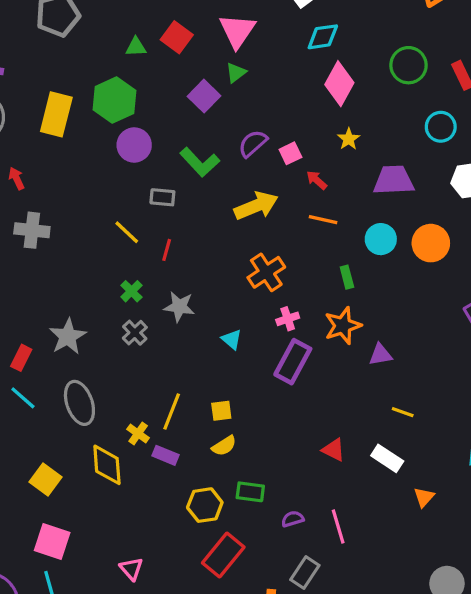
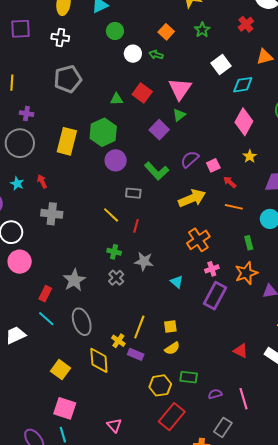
cyan diamond: (323, 37) -> (243, 85), moved
green cross: (131, 291) -> (114, 252), turned -32

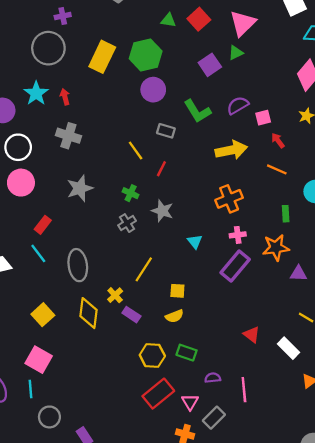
purple cross: (26, 114) -> (63, 16), turned -32
cyan star: (17, 184) -> (36, 93), size x1.5
gray star: (74, 280) -> (80, 188), moved
yellow line: (139, 327) -> (144, 269), moved
pink triangle: (114, 425) -> (190, 402), moved

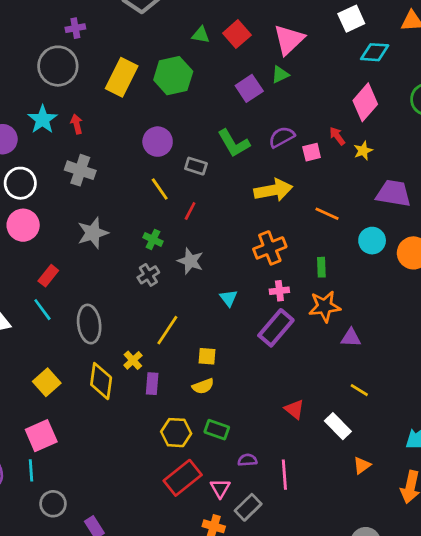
purple circle: (153, 90) -> (158, 142), moved
red arrow: (278, 140) -> (337, 136), moved
green rectangle: (286, 214) -> (321, 267), moved
purple rectangle: (131, 315) -> (152, 384), turned 60
pink square: (39, 360) -> (41, 436), turned 36

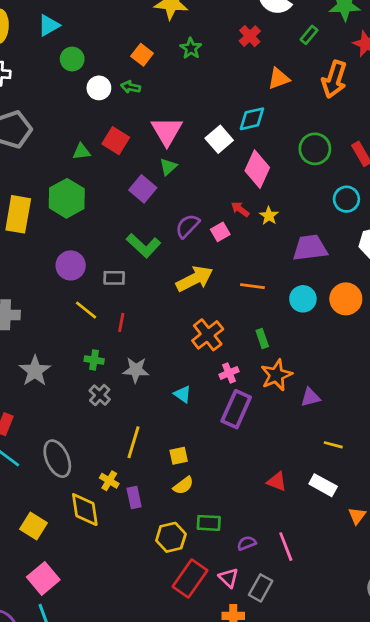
white square: (351, 19) -> (219, 139), moved

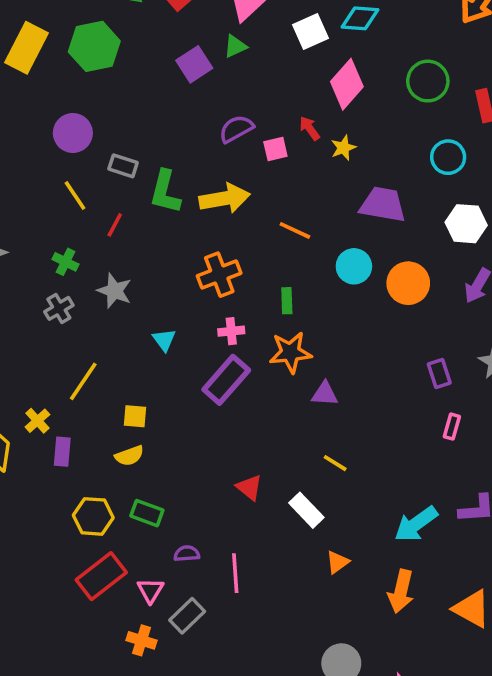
green L-shape: (144, 245) -> (165, 192), moved, turned 44

